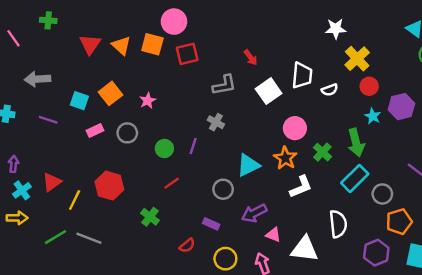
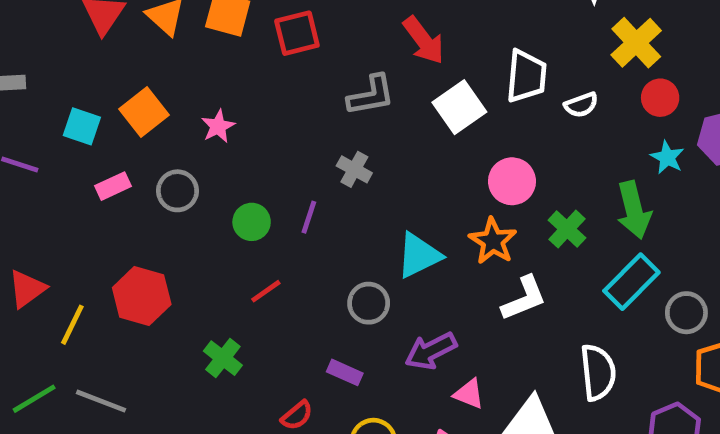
red arrow: (251, 57) -> (424, 40), size x1.5

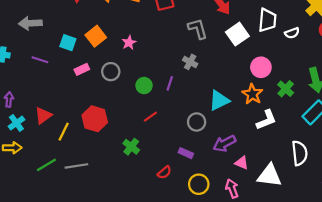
gray L-shape: (371, 95) -> (198, 29), turned -95
gray line: (101, 401) -> (76, 166), turned -30

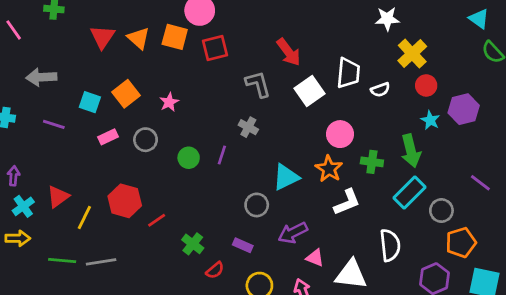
green cross: (286, 89) -> (372, 162), turned -35
red line: (150, 117) -> (157, 220), moved
green cross: (131, 147) -> (193, 244), moved
green line: (46, 165) -> (62, 261), turned 36

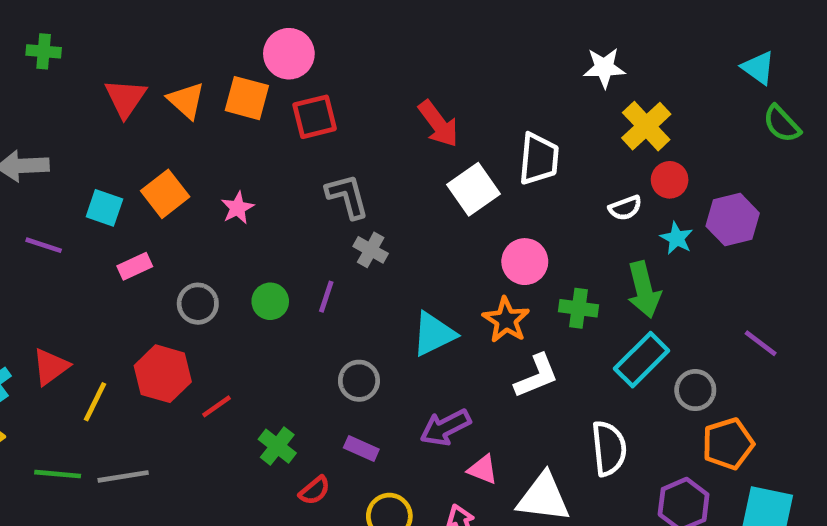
gray L-shape: (258, 84) -> (347, 196), moved
white semicircle: (380, 90) -> (625, 208), moved
gray circle: (146, 140) -> (198, 304), moved
gray circle: (257, 205) -> (359, 381), moved

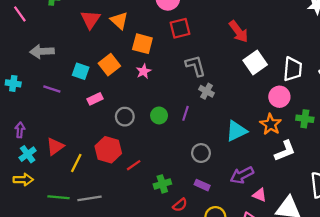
orange square: (247, 98) -> (142, 44), moved
white trapezoid: (539, 159) -> (293, 69), moved
green cross: (277, 446) -> (162, 184), turned 35

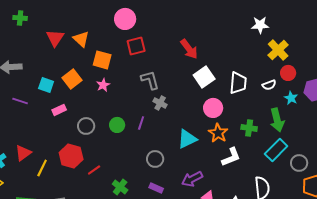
pink circle: (279, 97) -> (213, 108), moved
green cross: (162, 184) -> (120, 187), turned -35

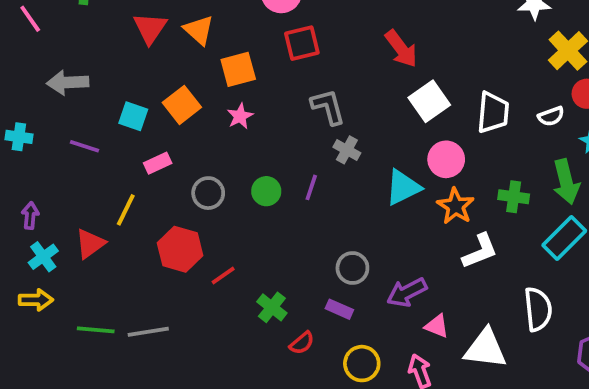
orange square: (102, 60) -> (238, 69), turned -30
cyan triangle: (187, 139) -> (403, 187), moved
gray circle: (155, 159) -> (352, 268), moved
yellow line: (42, 168) -> (126, 210), moved

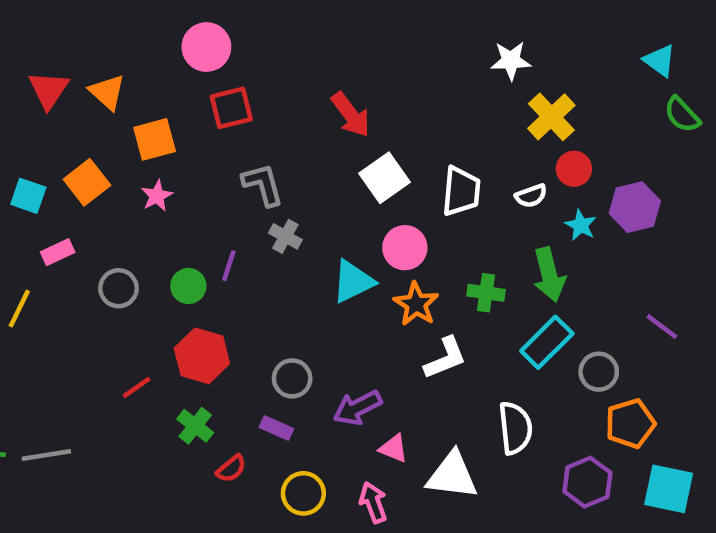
purple line: (311, 187) -> (229, 266), moved
red hexagon: (180, 249) -> (202, 356), moved

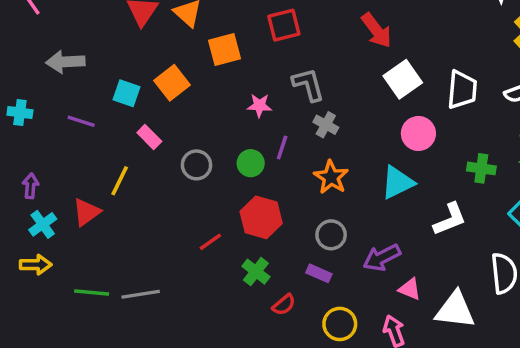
pink star: (157, 196) -> (259, 106), moved, turned 30
pink rectangle: (58, 252) -> (149, 137), turned 70
cyan triangle: (353, 281) -> (397, 182), moved
orange star: (416, 304) -> (331, 177), moved

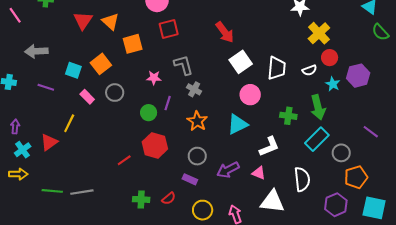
gray circle: (196, 165) -> (115, 93), moved
green cross: (256, 272) -> (141, 199), moved, turned -35
pink triangle: (410, 289) -> (259, 173), moved

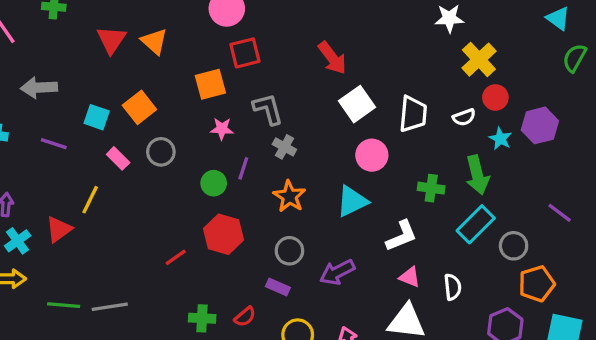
green semicircle: (380, 32) -> (575, 58), turned 72
orange square: (133, 44) -> (210, 84), moved
pink triangle: (259, 173) -> (410, 277), moved
white semicircle: (302, 179) -> (453, 287), size x0.7

